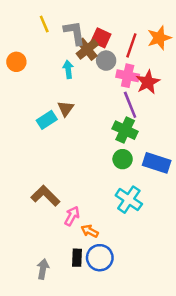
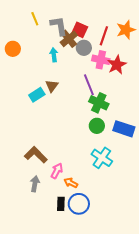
purple line: (130, 105) -> (89, 85), moved
gray arrow: (43, 269) -> (35, 184), moved

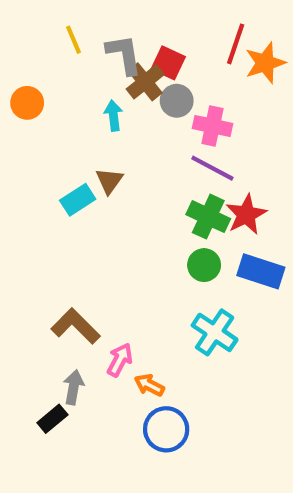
red line: (104, 36) -> (236, 44), moved
red star: (117, 65) -> (246, 214), moved
purple line: (89, 85) -> (212, 168), moved, turned -40
black rectangle: (61, 204) -> (52, 419), moved, turned 48

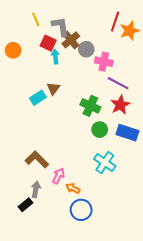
red square: (168, 63) -> (48, 43), moved
purple line: (212, 168) -> (118, 83), moved
green cross: (208, 217) -> (90, 106), moved

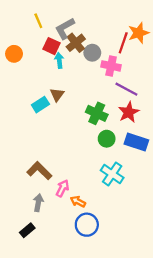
red line: (115, 21) -> (123, 43), moved
gray L-shape: (61, 27) -> (65, 28), turned -110
black rectangle: (25, 205) -> (27, 230), moved

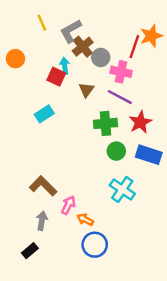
red square: (51, 46) -> (56, 77), moved
purple line: (126, 89) -> (120, 97), moved
brown triangle: (57, 95) -> (86, 90), moved
green cross: (97, 113) -> (105, 123), turned -30

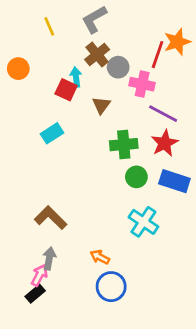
gray L-shape: (71, 31) -> (94, 19), moved
purple line: (120, 97) -> (163, 114), moved
pink arrow: (68, 205) -> (39, 275), moved

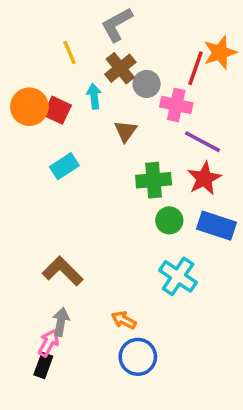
yellow line: (49, 26) -> (70, 52), moved
orange circle: (18, 69) -> (29, 107), moved, size x1.4
red square: (66, 90) -> (57, 110), moved
black rectangle: (35, 294) -> (43, 366), turned -30

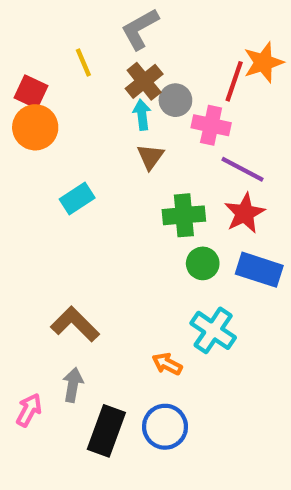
cyan arrow: (94, 96) -> (142, 115), moved
red square: (57, 110) -> (31, 92), moved
orange arrow: (124, 320) -> (167, 364), moved
pink arrow: (49, 343) -> (29, 410), moved
black rectangle: (43, 366) -> (106, 431), moved, size x1.6

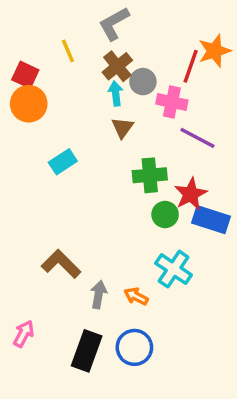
red star: (245, 213) -> (191, 194), moved
gray arrow: (73, 385) -> (99, 295), moved

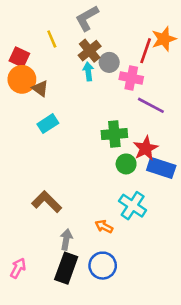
brown triangle: (122, 128) -> (40, 88), moved, turned -30
gray arrow: (99, 295) -> (66, 239), moved
pink arrow: (24, 334) -> (18, 268), moved

